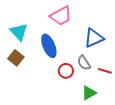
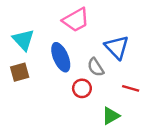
blue triangle: (94, 38) -> (117, 47), turned -50
brown square: (16, 58) -> (20, 72), turned 35
gray semicircle: (84, 63) -> (96, 67), moved

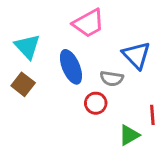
gray semicircle: (96, 67) -> (112, 78), turned -48
brown square: (20, 72) -> (23, 84), turned -36
red line: (131, 88) -> (152, 115), moved, turned 70

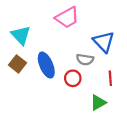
blue ellipse: (71, 67) -> (46, 65), moved
red line: (152, 115) -> (110, 78), moved

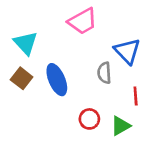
gray semicircle: (85, 60) -> (104, 73), turned 77
red circle: (73, 78) -> (89, 119), moved

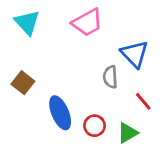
cyan triangle: (26, 43) -> (27, 22), moved
blue ellipse: (57, 80) -> (60, 113), moved
red line: (136, 96) -> (143, 101), turned -36

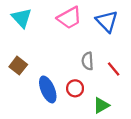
blue triangle: (135, 54) -> (107, 21), moved
red line: (143, 101) -> (114, 69), moved
red circle: (95, 126) -> (75, 88), moved

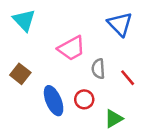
pink trapezoid: (69, 18) -> (71, 48), moved

